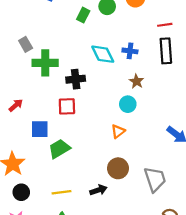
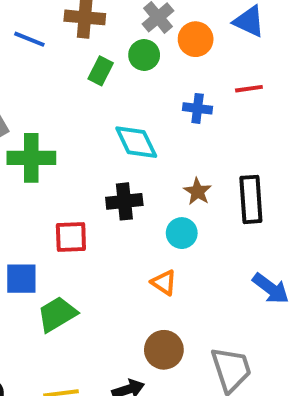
blue cross: (130, 51) -> (198, 108), moved
black rectangle: (166, 51) -> (251, 199), moved
black cross: (76, 79) -> (124, 201), moved
orange triangle: (118, 131) -> (164, 283), turned -48

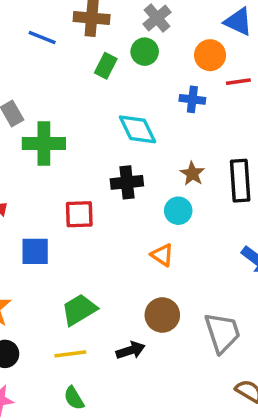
orange circle: (196, 39) -> (210, 55), moved
green trapezoid: (57, 314) -> (79, 310), moved

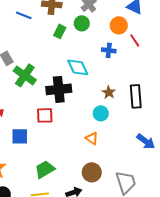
red line: (238, 82) -> (135, 40), turned 64
green cross: (44, 144) -> (25, 75), turned 35
black cross: (127, 182) -> (59, 89), moved, size x1.4

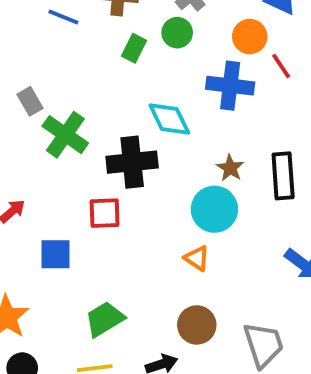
blue cross: (109, 50) -> (230, 86), size x1.6
cyan circle: (101, 113) -> (214, 209), size x1.5

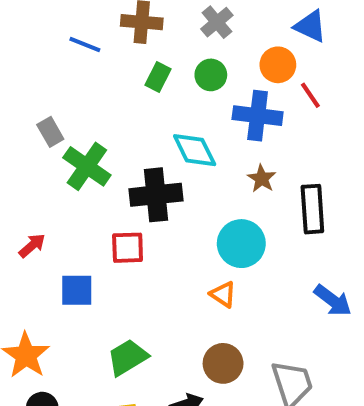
green circle: (177, 33) -> (211, 75), moved
brown star: (230, 168) -> (262, 179), moved

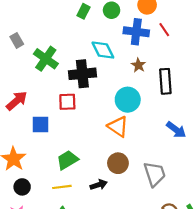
red line: (310, 95) -> (164, 30), moved
gray rectangle: (50, 132) -> (17, 40), moved
red arrow: (32, 246) -> (17, 101), size x1.5
orange triangle: (223, 294) -> (118, 127), size x1.5

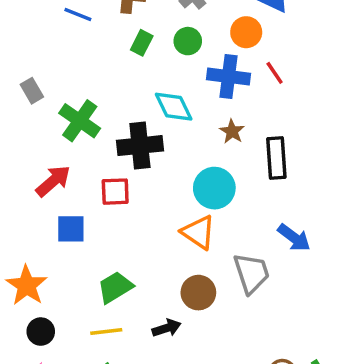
red arrow: (17, 101) -> (53, 181), moved
gray trapezoid: (155, 174) -> (252, 273), moved

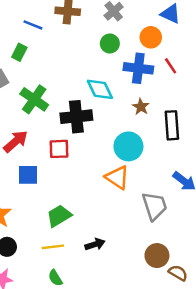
green rectangle: (142, 43) -> (19, 52), moved
brown circle: (198, 293) -> (157, 256), moved

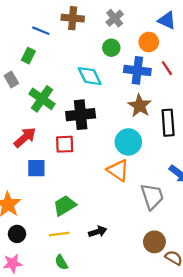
cyan diamond: (100, 89) -> (90, 76), moved
brown star: (141, 107) -> (140, 106), size x1.5

